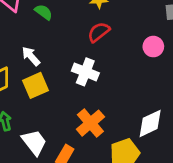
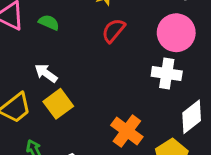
pink circle: (153, 47) -> (176, 33), size x1.6
white cross: (85, 72) -> (167, 74), moved

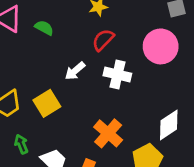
white arrow: (46, 73) -> (75, 71), moved, turned -80
white cross: (167, 74) -> (117, 74), moved

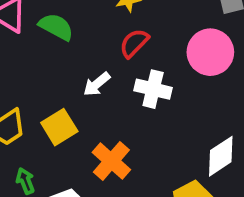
green semicircle: (44, 28) -> (56, 27), size x1.4
orange cross: (108, 133) -> (111, 161), moved

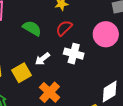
green semicircle: (56, 27) -> (32, 28), moved
white arrow: (97, 84) -> (42, 59), moved

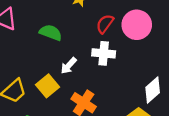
red semicircle: (64, 28) -> (105, 24), moved

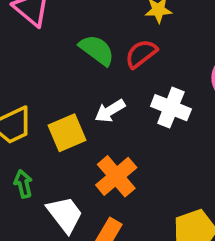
red semicircle: (105, 24) -> (141, 54), moved

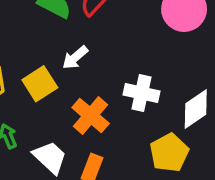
white cross: (171, 108) -> (142, 93), moved

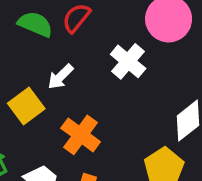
white cross: (142, 93) -> (128, 61), moved, turned 32

